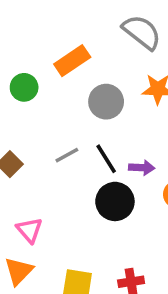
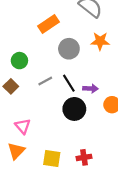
green circle: (24, 87) -> (19, 61), moved

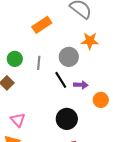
gray circle: (69, 49) -> (69, 57), moved
gray line: (45, 81) -> (39, 63), moved, turned -56
black circle: (74, 109) -> (67, 119), moved

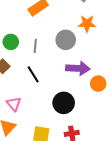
black line: (61, 80) -> (33, 74), moved
purple arrow: (81, 85) -> (78, 68), size x1.6

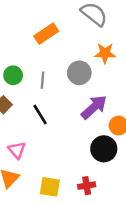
purple arrow: (78, 68) -> (94, 107), turned -45
black circle: (64, 103) -> (104, 149), moved

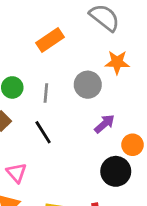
purple arrow: (94, 107) -> (105, 124), size x0.7

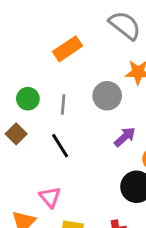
pink triangle: (16, 173) -> (50, 197), moved

